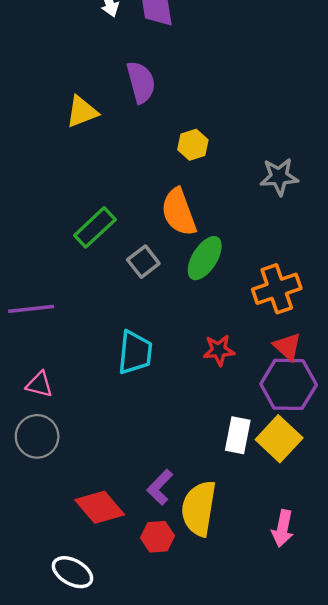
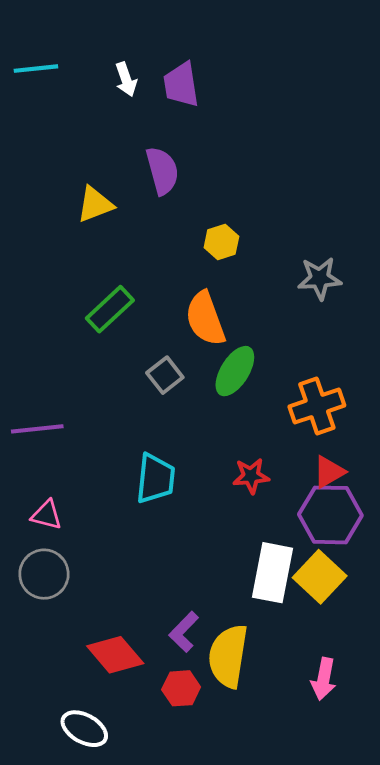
green rectangle: (95, 227) -> (110, 309), moved
red triangle: (287, 347) -> (329, 472), turned 48
white rectangle: (238, 435) -> (273, 573), size x1.4

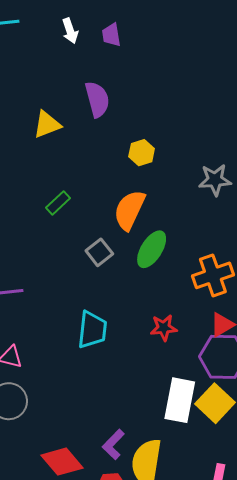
purple trapezoid: (181, 85) -> (111, 35), size x0.7
green rectangle: (110, 309) -> (58, 203), size x0.7
orange semicircle: (205, 319) -> (129, 210), turned 45

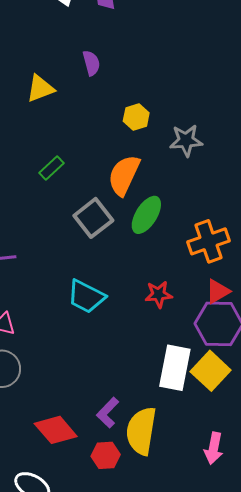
purple semicircle: (97, 99) -> (91, 63), size x0.7
gray star: (215, 180) -> (186, 140), moved
gray square: (99, 252) -> (93, 218), size x1.4
cyan trapezoid: (92, 330) -> (86, 296), turned 111

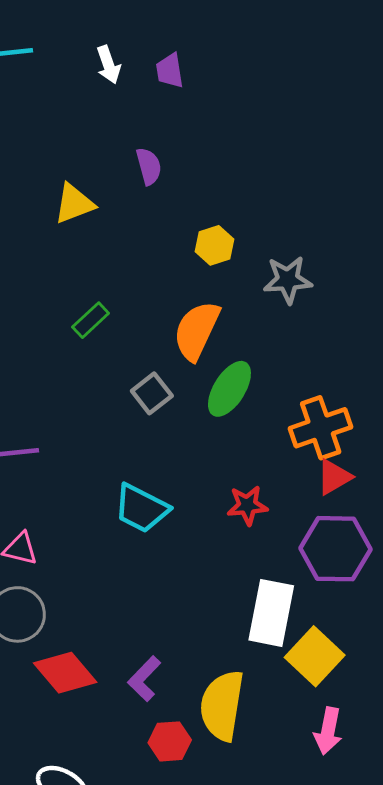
gray square: (93, 218) -> (152, 393), size x0.7
red triangle: (218, 291) -> (334, 477), moved
yellow square: (211, 371) -> (315, 656), moved
purple L-shape: (108, 413) -> (144, 679), moved
red diamond: (56, 430) -> (65, 673), moved

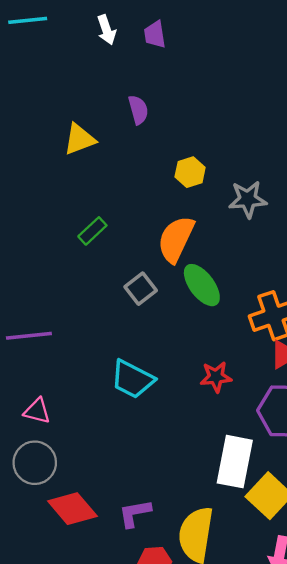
green ellipse: (229, 389) -> (202, 285), turned -69
purple L-shape: (144, 679) -> (135, 513), turned 36

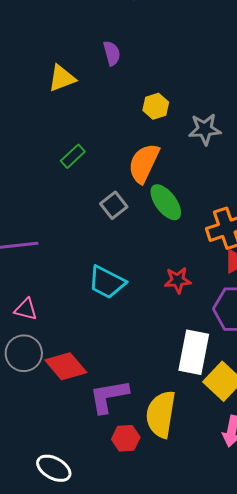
red diamond: (72, 509) -> (66, 366), moved
purple L-shape: (135, 513) -> (109, 396), size x1.4

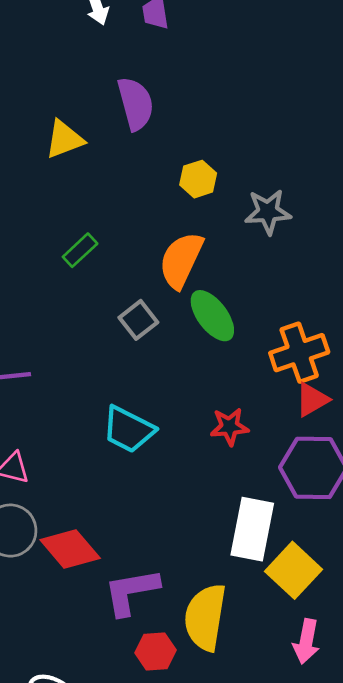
purple semicircle: (112, 53) -> (136, 104), size x1.5

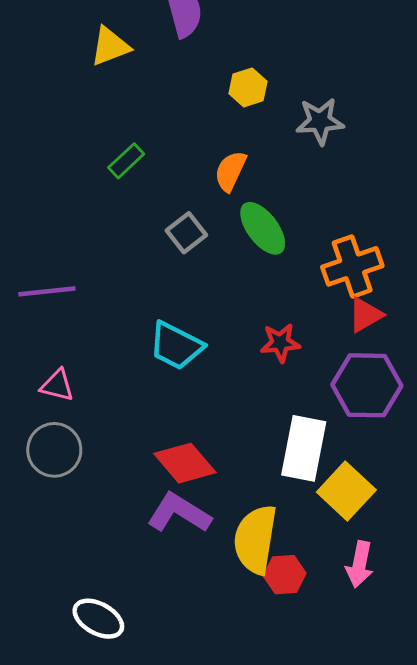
orange semicircle: (181, 260) -> (230, 171), size x0.7
red diamond: (70, 549) -> (185, 463), moved
purple L-shape: (131, 592) -> (179, 513), turned 42
red hexagon: (155, 651) -> (285, 575), moved

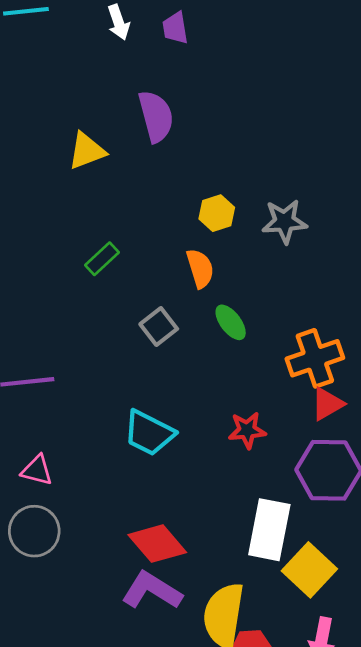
yellow hexagon: (248, 87) -> (217, 213), moved
orange semicircle: (230, 171) -> (200, 268), turned 138
green ellipse: (263, 228) -> (231, 322), size x0.7

